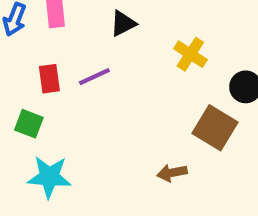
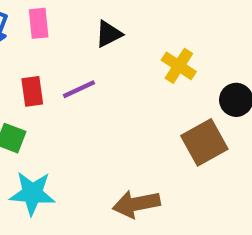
brown square: (215, 128) -> (204, 142), turned 30
brown arrow: (172, 173) -> (136, 204), moved, size x1.5

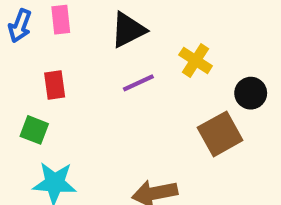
black triangle: (109, 34) -> (128, 30), size x1.4
purple line: (79, 89) -> (138, 83), moved

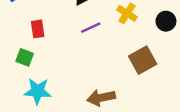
black circle: (251, 93) -> (166, 21), moved

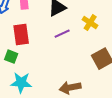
red rectangle: (38, 29) -> (21, 35), size x1.5

